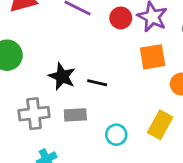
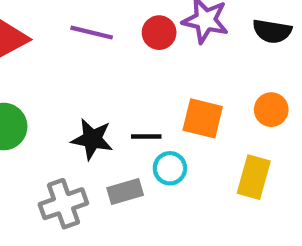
orange square: (153, 57) -> (203, 118), moved, turned 36
cyan circle: (116, 135) -> (170, 168), moved

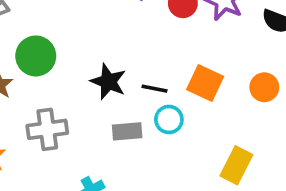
yellow rectangle: (254, 177) -> (236, 165), moved
gray cross: (63, 204) -> (47, 129), moved

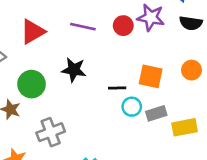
black star: (108, 82) -> (74, 70), moved
gray rectangle: (127, 131) -> (156, 113), moved
yellow rectangle: (236, 165) -> (185, 127), turned 65

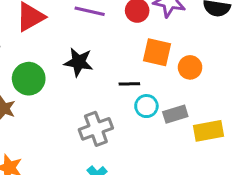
orange circle: (192, 70) -> (190, 67), moved
orange square: (151, 76) -> (157, 52), moved
gray cross: (51, 132) -> (96, 129), moved

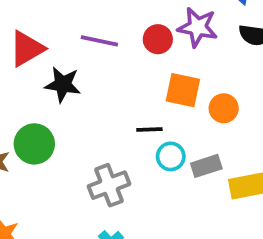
black star: (79, 62) -> (63, 85), moved
green circle: (29, 79) -> (34, 144), moved

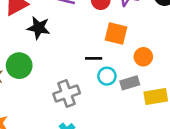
orange circle: (224, 108) -> (143, 57), moved

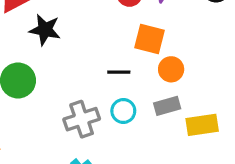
orange circle: (143, 57) -> (171, 69), moved
cyan circle: (107, 76) -> (123, 111), moved

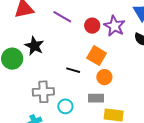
black star: (45, 30) -> (34, 46), moved
cyan circle: (123, 111) -> (65, 106), moved

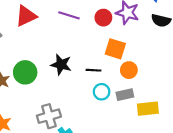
black star: (34, 46) -> (61, 65), moved
gray cross: (43, 92) -> (49, 116), moved
cyan circle: (65, 106) -> (102, 92), moved

